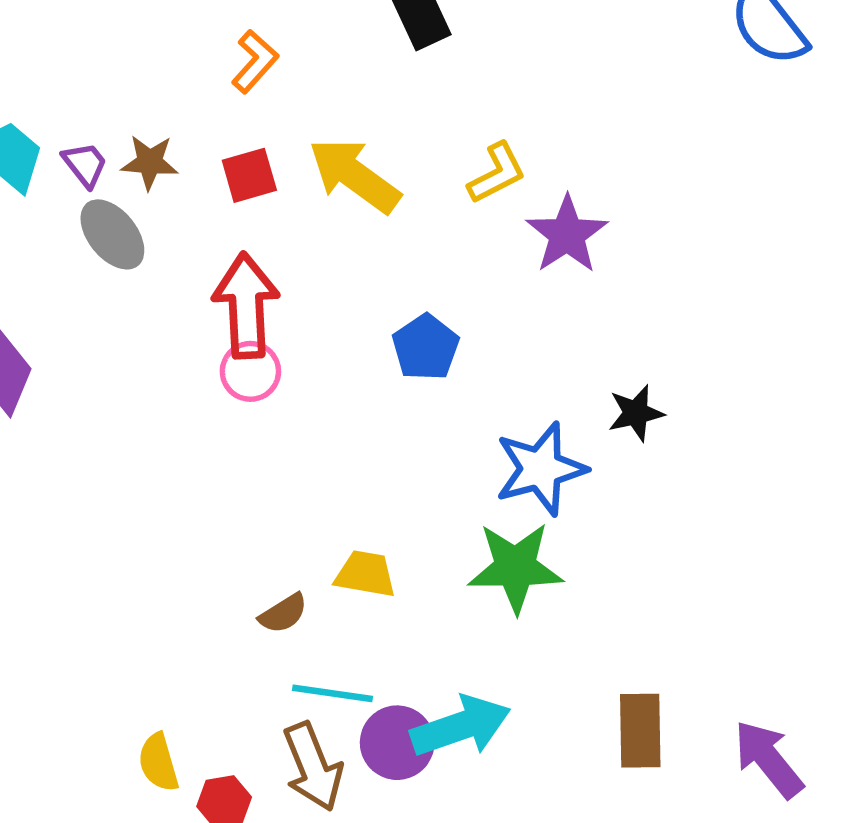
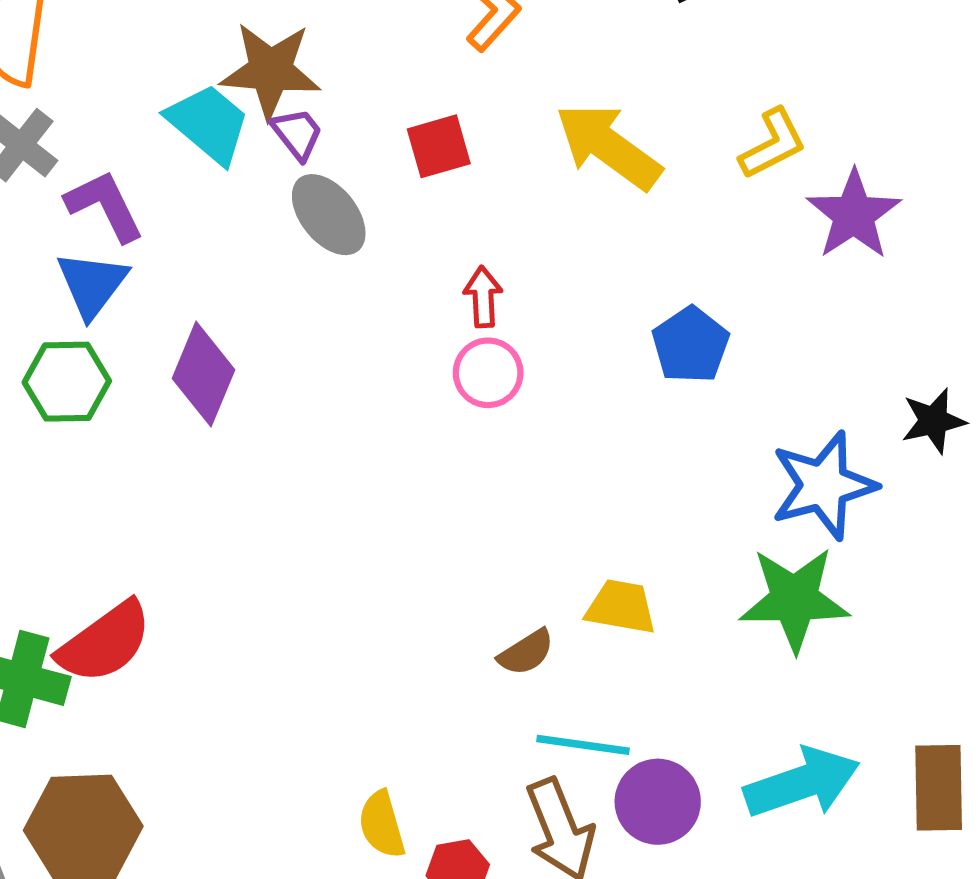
brown star: (150, 162) -> (270, 70), moved, size x1.5
red square: (249, 175) -> (439, 146), moved
red arrow: (246, 306) -> (483, 297), size x0.5
cyan arrow: (461, 726) -> (802, 783), moved

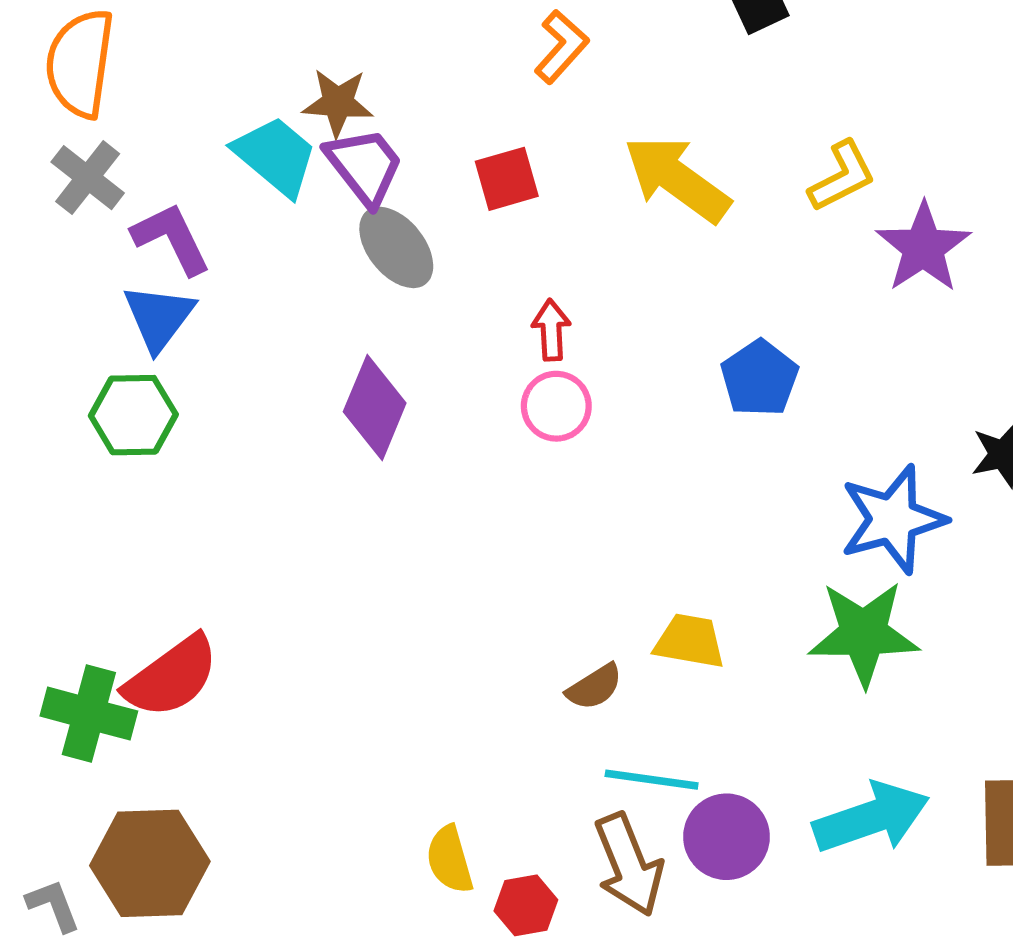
brown star: (270, 70) -> (338, 103), size x0.7
purple trapezoid: (297, 134) -> (365, 166), size x1.5
purple diamond: (203, 374) -> (375, 407), moved

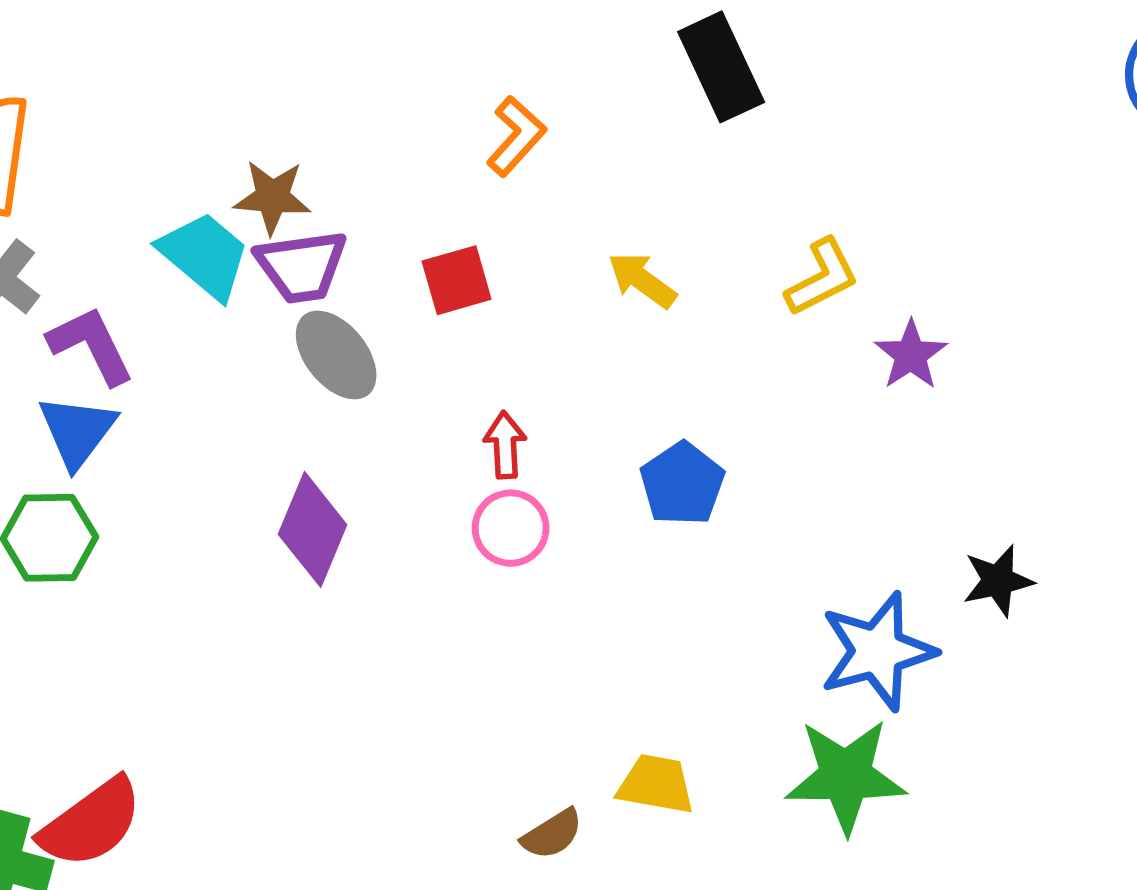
purple trapezoid: (365, 166) -> (301, 266), turned 120
yellow arrow: (677, 179) -> (642, 280), size x0.6
purple star: (923, 247) -> (911, 355), size x0.7
blue pentagon: (760, 378) -> (682, 484), moved

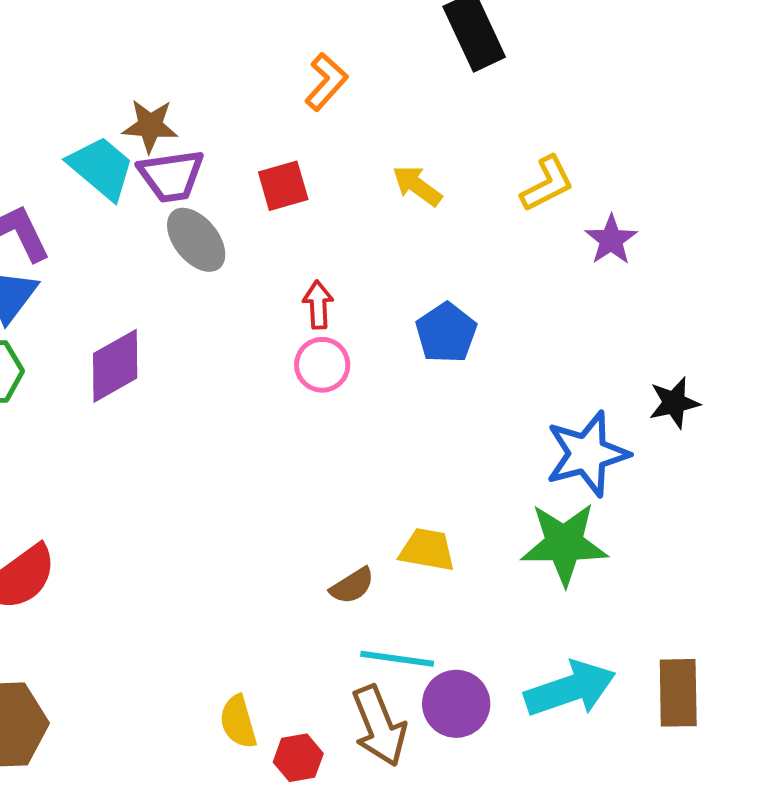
purple diamond: (313, 529) -> (115, 366), moved, turned 38

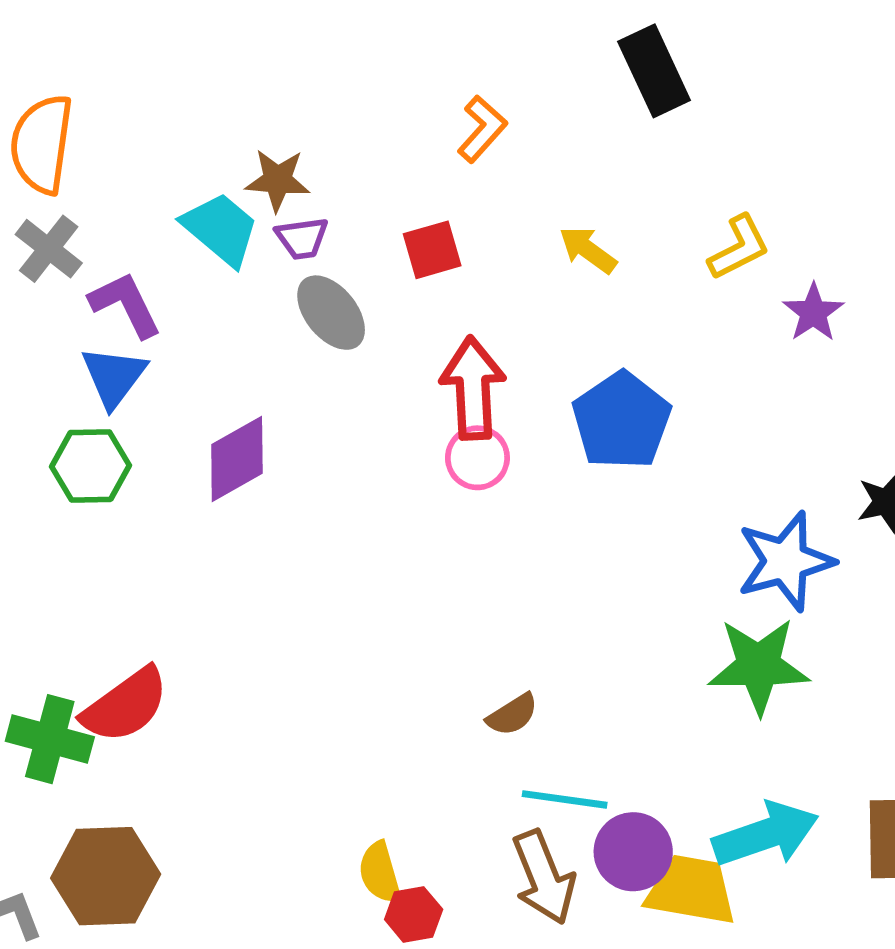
purple trapezoid: (171, 176) -> (302, 238), size x0.7
red arrow: (318, 305) -> (473, 388), size x1.8
blue pentagon: (446, 333) -> (622, 421), size x1.4
yellow trapezoid: (427, 550) -> (691, 890), moved, size x1.4
red hexagon: (298, 758) -> (414, 914), moved

